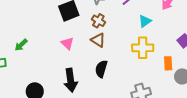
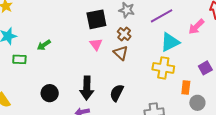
cyan triangle: (145, 21) -> (170, 42), size x1.5
pink triangle: (67, 43) -> (96, 44), moved
black semicircle: (101, 69) -> (117, 93), moved

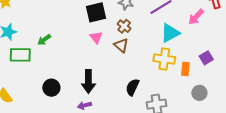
green rectangle: (19, 59) -> (20, 55), size x1.5
orange rectangle: (186, 87) -> (185, 69), moved
black semicircle: (117, 93) -> (132, 87), moved

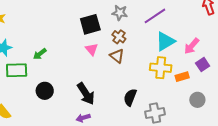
pink arrow: (196, 17) -> (192, 46), moved
orange rectangle: (185, 69) -> (182, 77), turned 72
black arrow: (88, 81) -> (86, 94), turned -30
black circle: (51, 88) -> (45, 91), moved

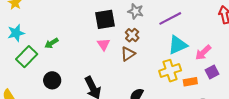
brown triangle: (117, 56) -> (128, 54), turned 42
yellow cross: (161, 68) -> (170, 71), turned -30
green rectangle: (17, 70) -> (27, 57), turned -50

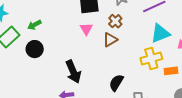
black circle: (52, 80) -> (35, 49), moved

